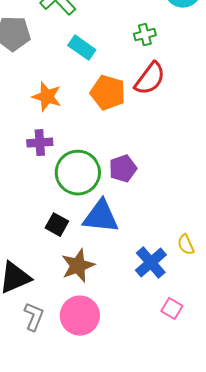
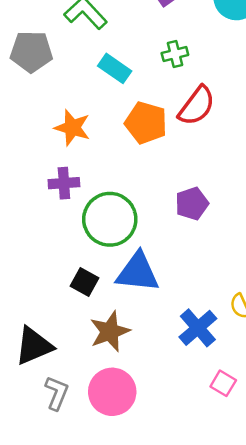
green cross: (145, 35) -> (175, 54), moved
purple pentagon: (123, 169) -> (192, 204), moved

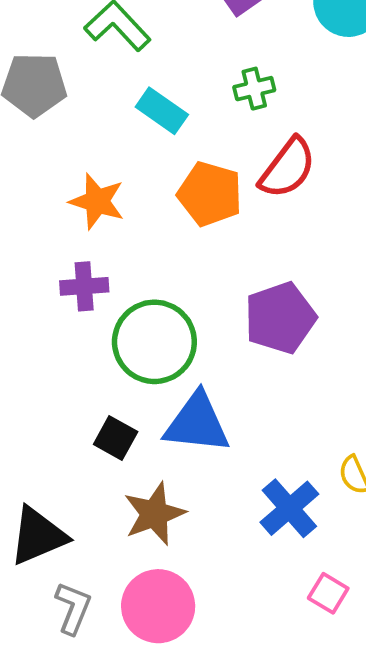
purple pentagon: (192, 204) -> (280, 318), size x1.4

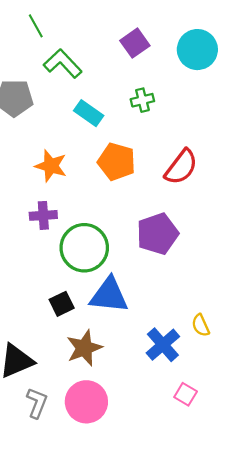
red semicircle: (288, 168) -> (181, 167), moved
black square: (116, 438) -> (62, 304), turned 35

